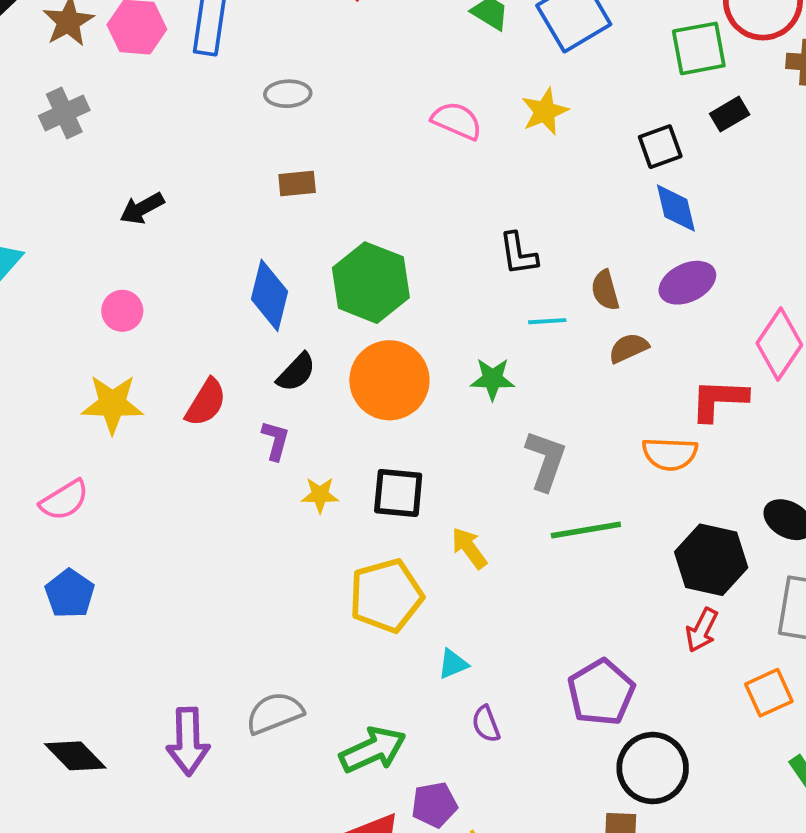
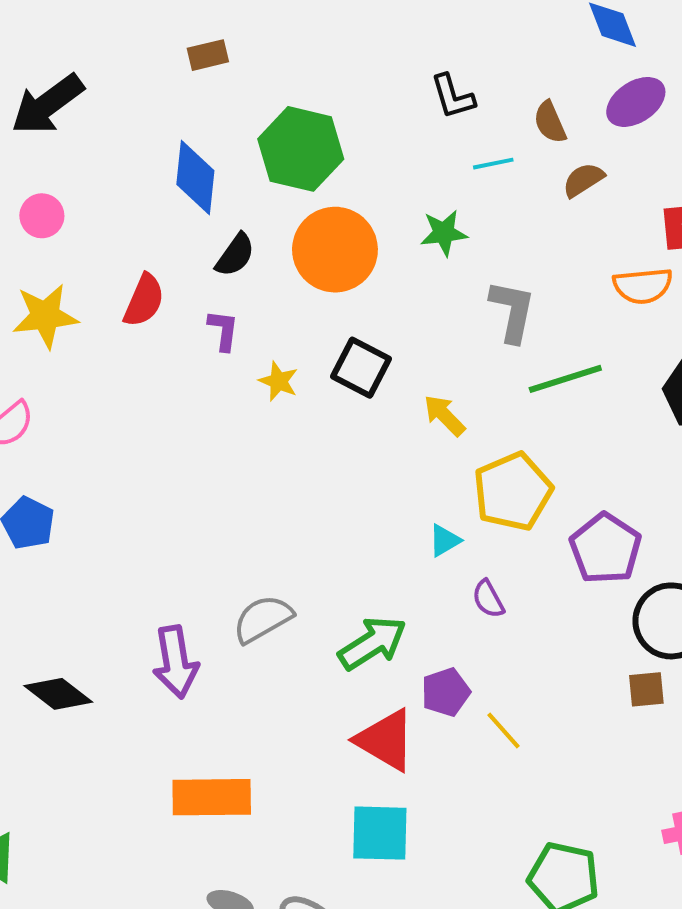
black arrow: (142, 208) -> (47, 104), size x1.6
black square: (398, 493) -> (361, 368), turned 30
yellow star: (320, 495) -> (278, 381), turned 30
yellow pentagon: (386, 596) -> (513, 492), moved

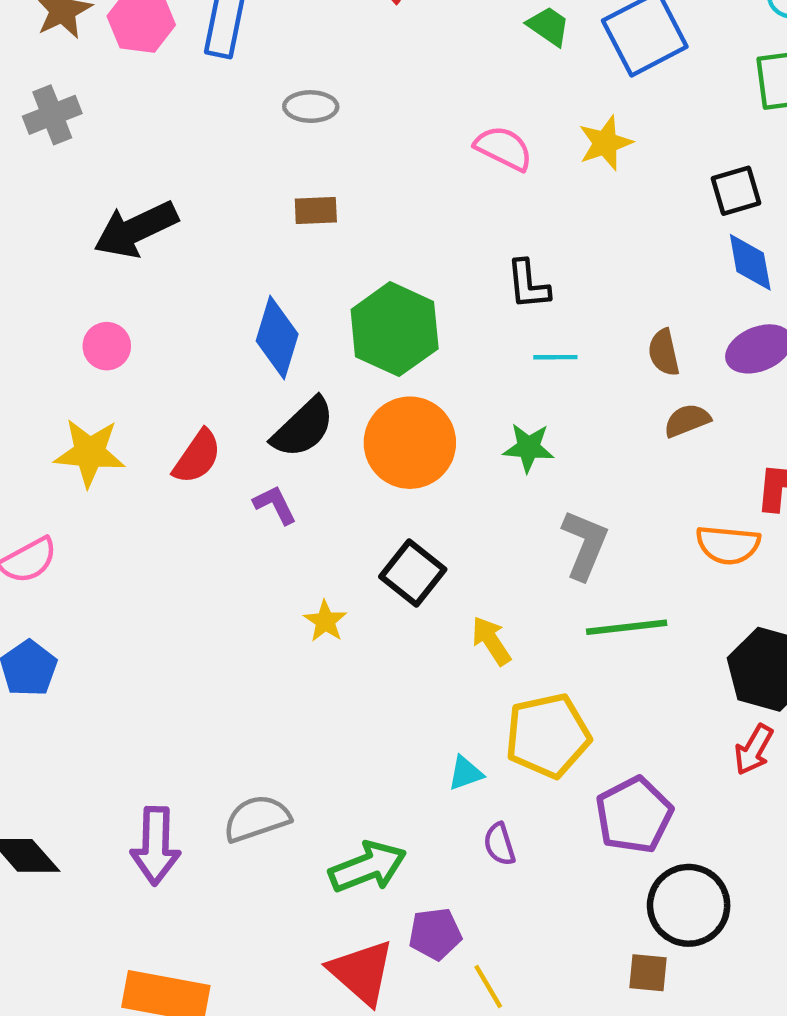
black L-shape: (453, 97) -> (528, 285), moved
cyan line: (493, 164) -> (555, 357), moved
black semicircle: (235, 255) -> (303, 428), size x1.4
purple L-shape: (223, 330) -> (275, 505), turned -45
yellow star: (278, 381) -> (325, 621), moved

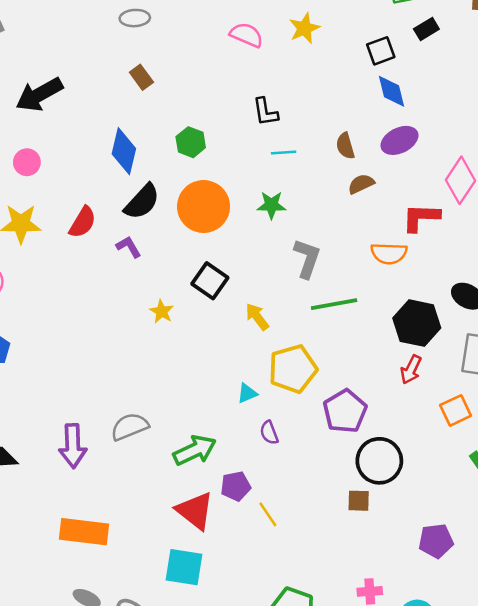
brown rectangle: (316, 211) -> (141, 77), turned 60
green hexagon: (395, 329) -> (191, 142), size x0.6

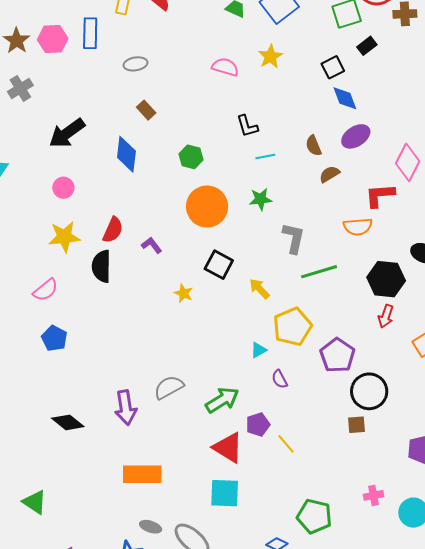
blue diamond: (124, 151) -> (126, 154), moved
black semicircle: (142, 202) -> (101, 266), moved, turned 144

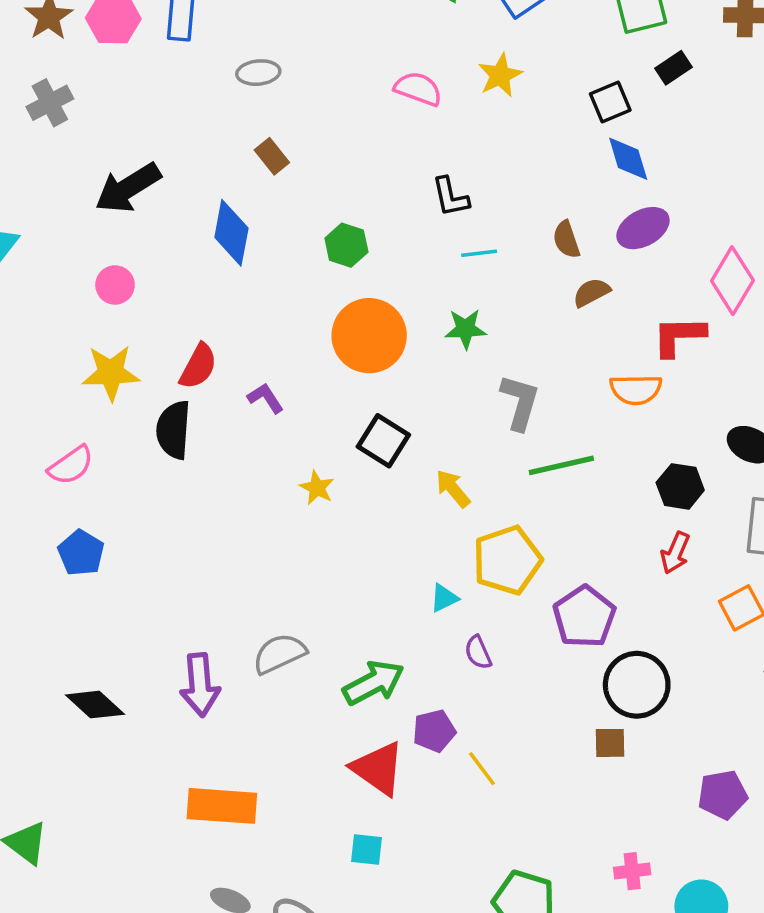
black hexagon: (386, 279) -> (680, 486), size x0.7
cyan square: (225, 493) -> (366, 849), size x0.6

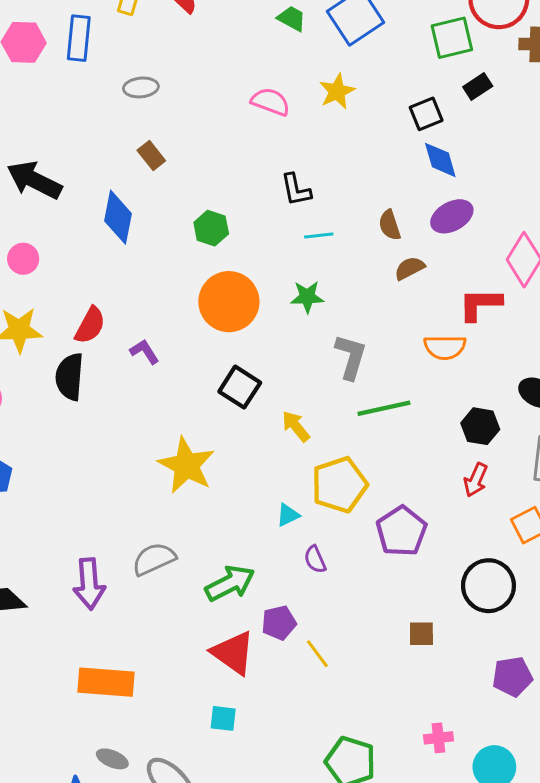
black arrow: (128, 188) -> (34, 180), turned 58
yellow star: (317, 488) -> (186, 465), moved, size x2.0
black circle: (637, 685) -> (488, 586), moved

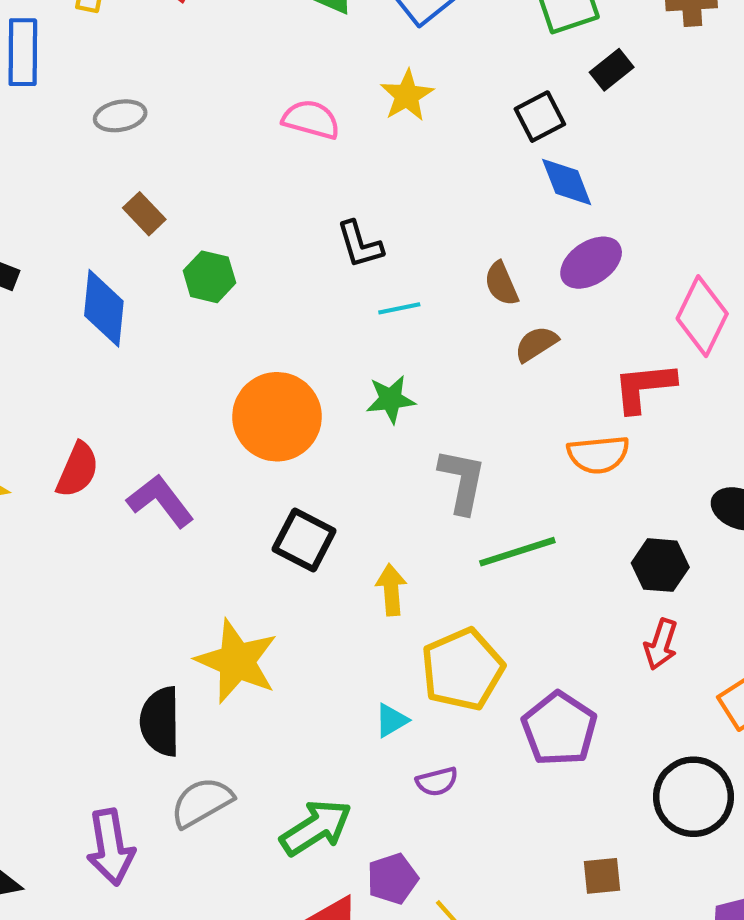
green hexagon: (211, 228) -> (209, 277), moved
purple L-shape: (144, 352) -> (160, 501), size x1.5
black semicircle: (70, 377) -> (160, 721), moved
yellow arrow: (296, 426) -> (391, 590), turned 40
purple semicircle: (315, 559) -> (437, 782), turned -76

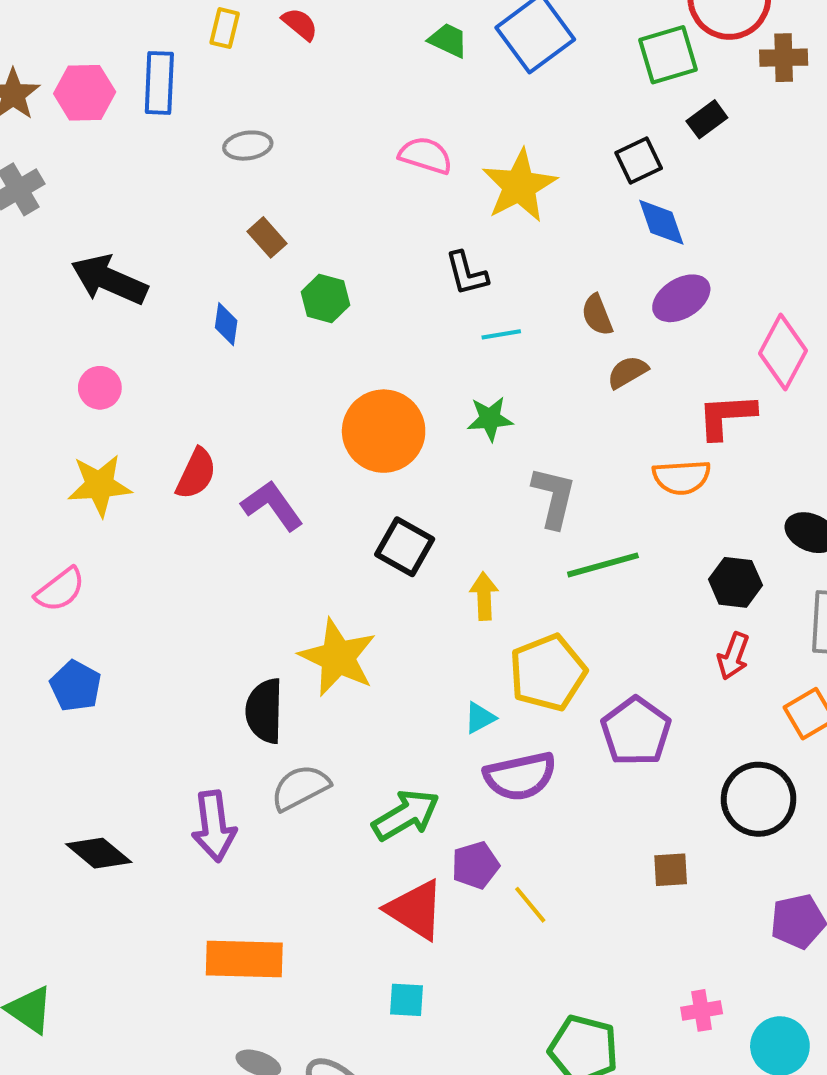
yellow star: (407, 96) -> (519, 186), moved, size x1.5
blue diamond: (104, 308) -> (226, 324), size x0.6
purple semicircle: (437, 782) -> (520, 776), size x1.8

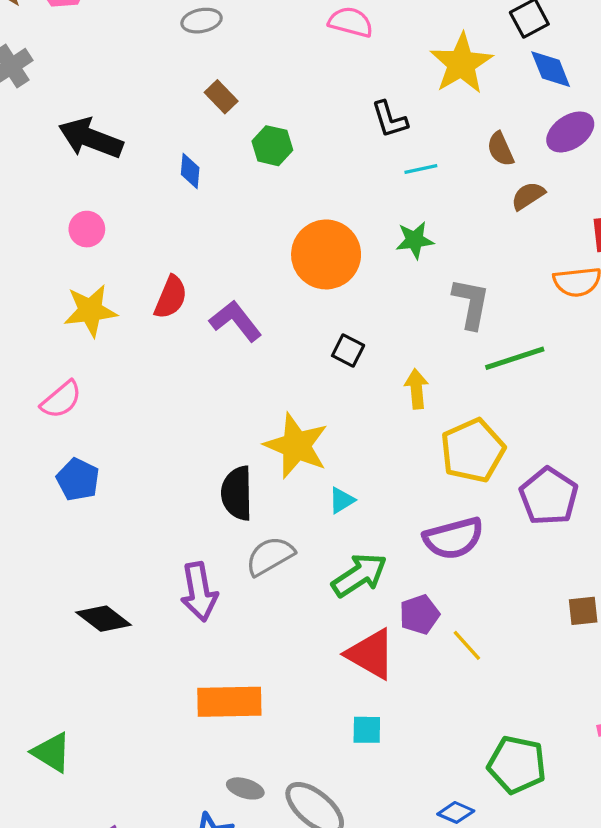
yellow star: (519, 186) -> (461, 64), moved
black square: (405, 547) -> (348, 350), size x0.7
cyan triangle: (480, 718) -> (342, 500), moved

